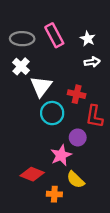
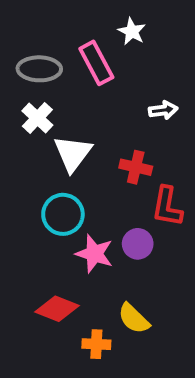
white star: (88, 39) -> (132, 31), moved
cyan circle: (52, 113) -> (63, 214), moved
pink star: (61, 155) -> (94, 254), moved, turned -30

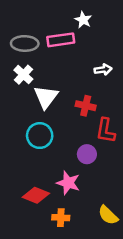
pink rectangle: (96, 63) -> (61, 40), turned -70
pink star: (94, 254) -> (68, 183), moved
yellow semicircle: (134, 319) -> (108, 215), moved

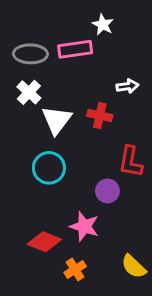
red cross: (86, 106) -> (100, 115), moved
orange cross: (61, 218) -> (75, 270), turned -35

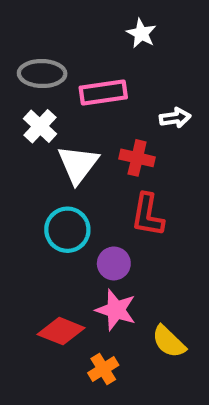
pink rectangle: (75, 49) -> (103, 93), moved
red L-shape: (131, 162) -> (148, 215), moved
purple circle: (107, 191) -> (114, 263), moved
yellow semicircle: (134, 266) -> (169, 342), moved

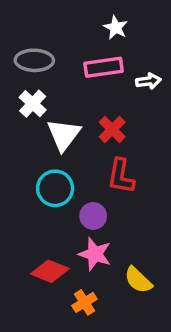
pink rectangle: (103, 93) -> (104, 67), moved
white arrow: (175, 118) -> (148, 81), moved
red cross: (137, 158) -> (112, 129), turned 32

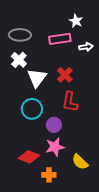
white star: (116, 27) -> (76, 21), moved
pink star: (95, 254) -> (55, 147), turned -30
orange cross: (84, 302) -> (49, 175), turned 32

